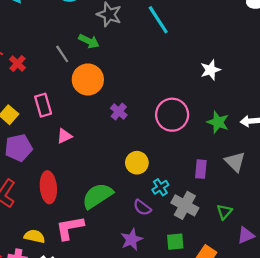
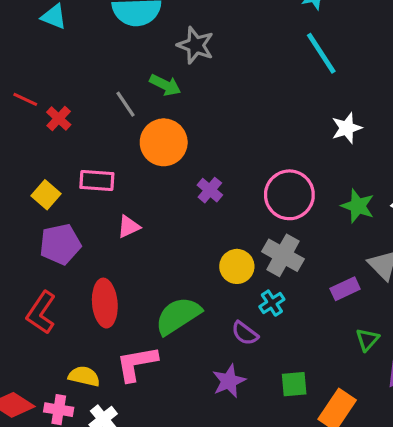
cyan line: (158, 20) -> (321, 53), moved
pink rectangle: (43, 105) -> (97, 181), turned -70
purple rectangle: (201, 169) -> (345, 289), moved, turned 60
gray cross: (185, 205) -> (283, 255), moved

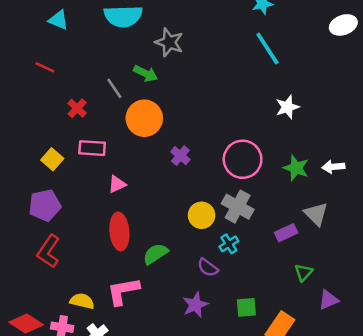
red line: (25, 99) -> (45, 67), moved
red cross: (59, 118) -> (77, 108), moved
purple pentagon: (60, 244) -> (45, 205), moved
red ellipse: (105, 303) -> (119, 231), moved
green semicircle: (178, 316) -> (156, 254), size x0.7

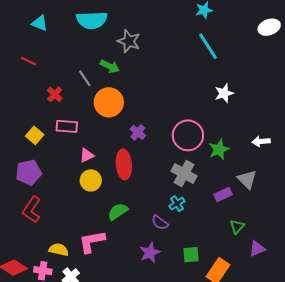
green star: (296, 168) -> (219, 149), moved, turned 30
yellow circle: (202, 215) -> (91, 180), moved
red ellipse: (119, 231) -> (124, 164), moved

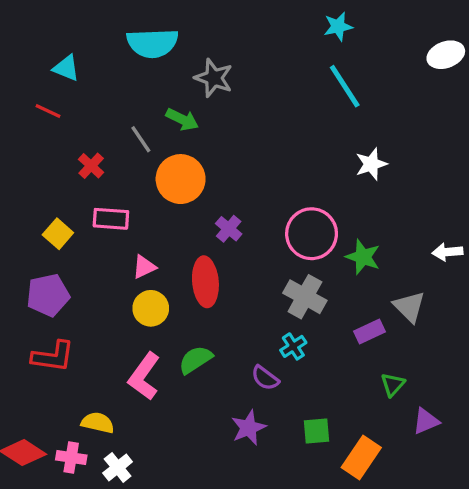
cyan triangle: (40, 23) -> (66, 68), moved
white arrow: (261, 141) -> (447, 252), moved
green star: (219, 149) -> (363, 257), turned -30
red L-shape: (32, 210) -> (53, 356), turned -116
pink L-shape: (92, 242) -> (144, 376), moved, turned -44

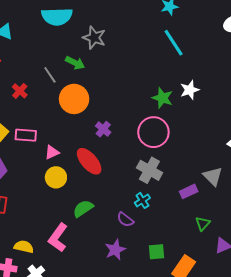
pink rectangle: (111, 219) -> (26, 135), moved
green star: (363, 257) -> (162, 98), moved
red ellipse: (205, 282) -> (89, 161), turned -36
pink L-shape: (144, 376) -> (58, 238), moved

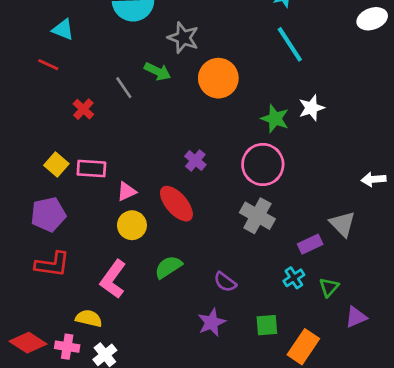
orange circle: (74, 99) -> (218, 78), moved
cyan cross: (142, 200) -> (294, 278), moved
pink L-shape: (58, 238) -> (113, 279), moved

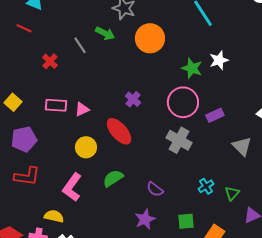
yellow square: (56, 164) -> (13, 102), moved
pink triangle: (127, 191) -> (82, 109), moved
purple rectangle: (310, 244) -> (215, 115), moved

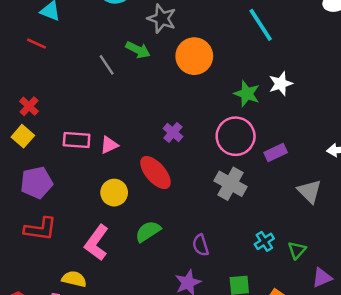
red cross: (50, 61) -> (29, 106), moved
purple semicircle: (155, 189) -> (201, 245), turned 36

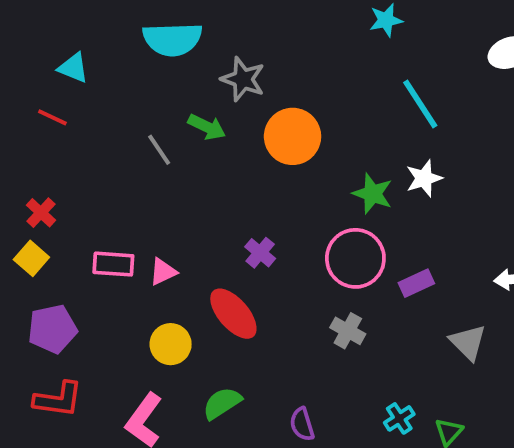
cyan line: (261, 25) -> (420, 104), moved
gray cross: (231, 184) -> (348, 331), size x0.7

